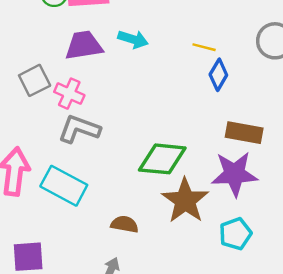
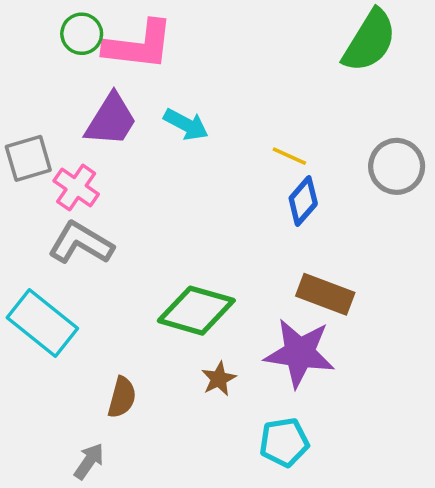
purple trapezoid: (84, 45) -> (111, 120), turned 120
brown star: (185, 201) -> (219, 379), size x0.5
brown semicircle: (125, 224) -> (122, 397), turned 84

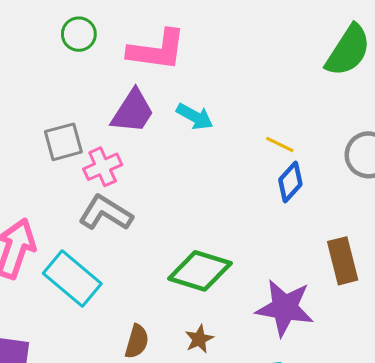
green circle: (82, 34) -> (79, 34), moved
pink cross: (76, 187) -> (103, 167), turned 30
brown rectangle: (325, 294) -> (343, 261), moved, turned 54
brown star: (219, 379) -> (199, 339), moved

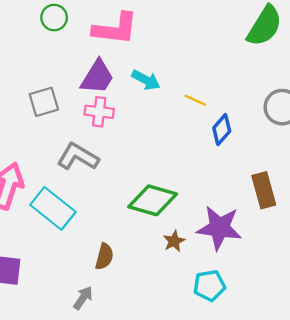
yellow line: (280, 145) -> (195, 100), moved
pink cross: (103, 167) -> (99, 112), moved, turned 32
brown star: (199, 339) -> (174, 241), moved

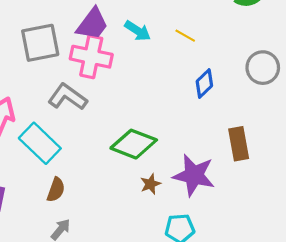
yellow line: (195, 100) -> (185, 36), moved
gray square: (44, 102) -> (40, 43), size x1.4
pink cross: (99, 112) -> (91, 57), size x1.5
brown semicircle: (104, 257) -> (56, 190), moved

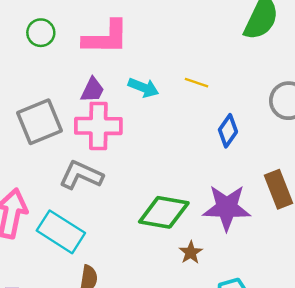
purple trapezoid: (92, 24) -> (93, 90), size x0.7
purple star: (194, 175) -> (227, 208), moved

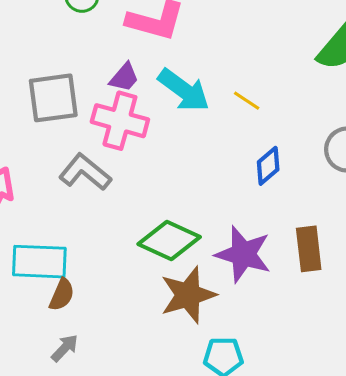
cyan arrow: (143, 88) -> (184, 90), size x1.5
cyan rectangle: (61, 232) -> (39, 262), moved, turned -45
brown star: (191, 252) -> (188, 295), size x2.0

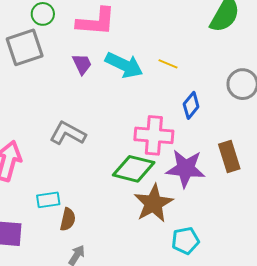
purple trapezoid: (124, 77) -> (82, 64), turned -55
gray square: (53, 98) -> (25, 47), moved
pink cross: (120, 121) -> (154, 135), moved
cyan rectangle: (39, 262) -> (48, 200), size x0.6

